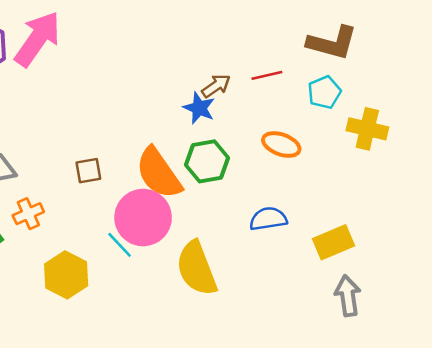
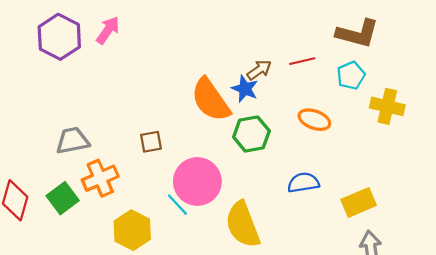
pink arrow: (37, 39) -> (108, 30), size x0.6
orange semicircle: (159, 173) -> (211, 100), moved
orange cross: (28, 214) -> (100, 178), size x1.4

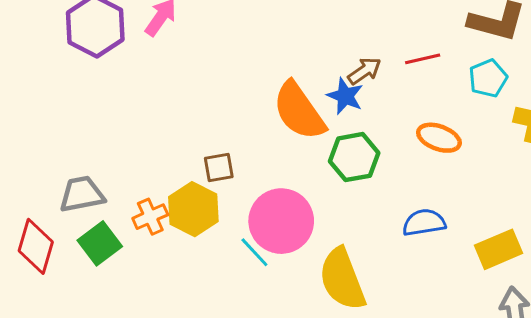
gray trapezoid: (73, 141) -> (82, 194), moved
orange cross: (100, 178) -> (150, 217), size x0.7
yellow hexagon: (132, 230) -> (193, 209), moved

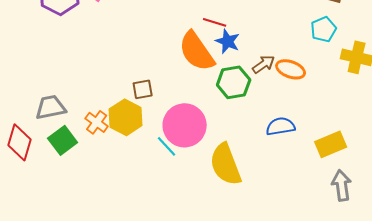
red line: (423, 59) -> (215, 22), moved, turned 30
brown arrow: (365, 71) -> (264, 64), moved
orange cross: (150, 217) -> (97, 122), turned -30

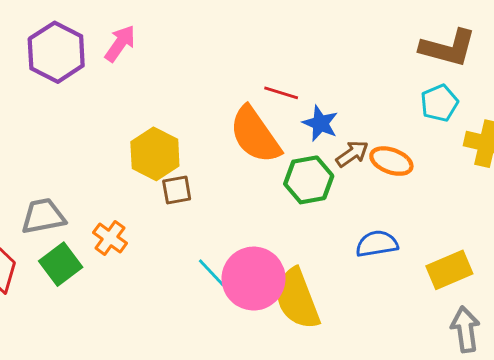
blue star: (228, 41) -> (320, 123), moved
yellow hexagon: (126, 117) -> (155, 154), moved
pink circle: (185, 125) -> (254, 279), moved

